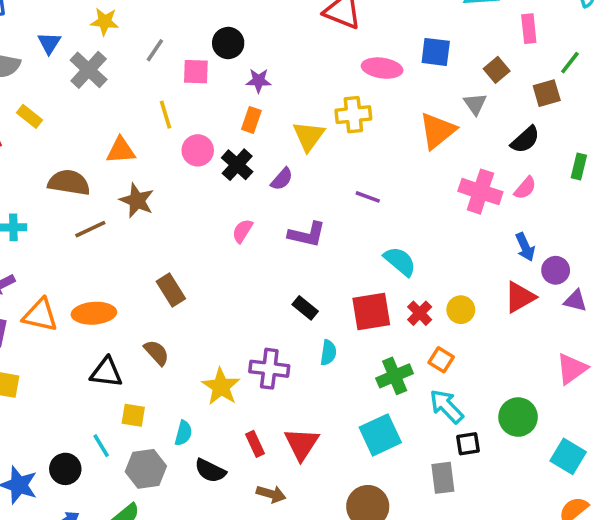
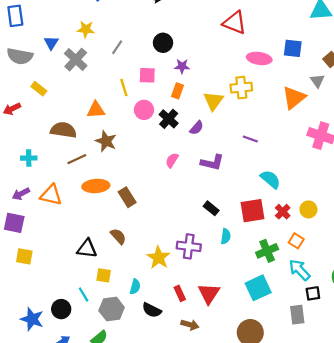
pink square: (196, 72) -> (147, 75), moved
orange ellipse: (94, 313) -> (96, 186), moved
orange triangle: (40, 315) -> (51, 195), moved

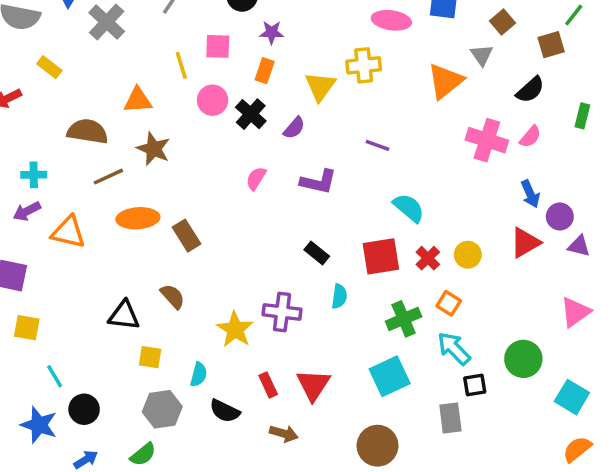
purple arrow: (21, 194) -> (27, 211), moved
cyan line: (84, 295) -> (55, 376), moved

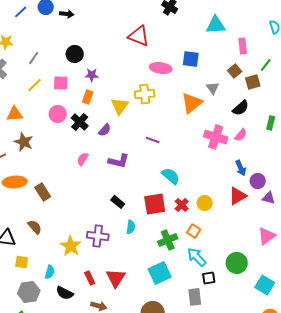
brown square: (503, 22) -> (235, 71), moved
yellow line: (181, 65) -> (35, 85), moved, turned 63

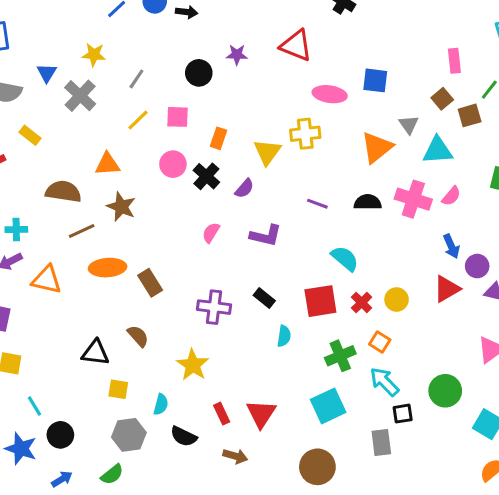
cyan triangle: (216, 25) -> (438, 150), moved
purple star: (92, 75) -> (237, 55), moved
black semicircle: (241, 108) -> (368, 202), moved, turned -138
purple cross: (98, 236) -> (214, 307), moved

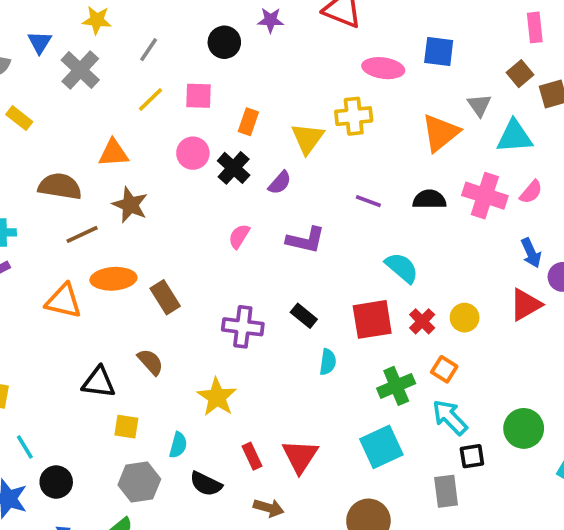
orange triangle: (47, 280) -> (64, 301), moved

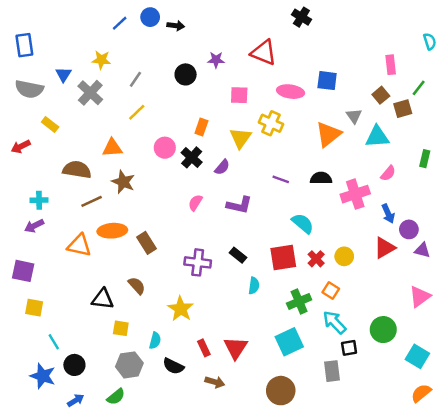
pink square: (198, 96) -> (239, 95), moved
yellow cross: (354, 116) -> (271, 123), turned 30
pink cross: (485, 196) -> (355, 194), moved, turned -36

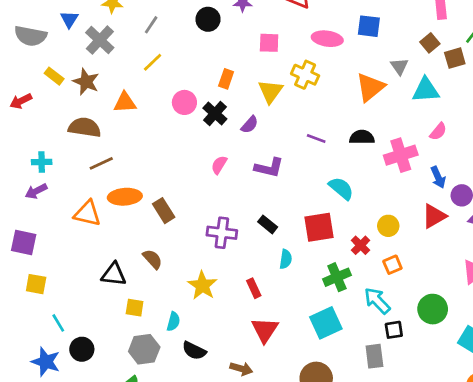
brown star: (123, 182) -> (86, 82), moved
red cross: (316, 259) -> (361, 245), moved
orange square: (331, 291) -> (392, 265), moved, turned 35
red rectangle: (204, 348) -> (254, 288), moved

